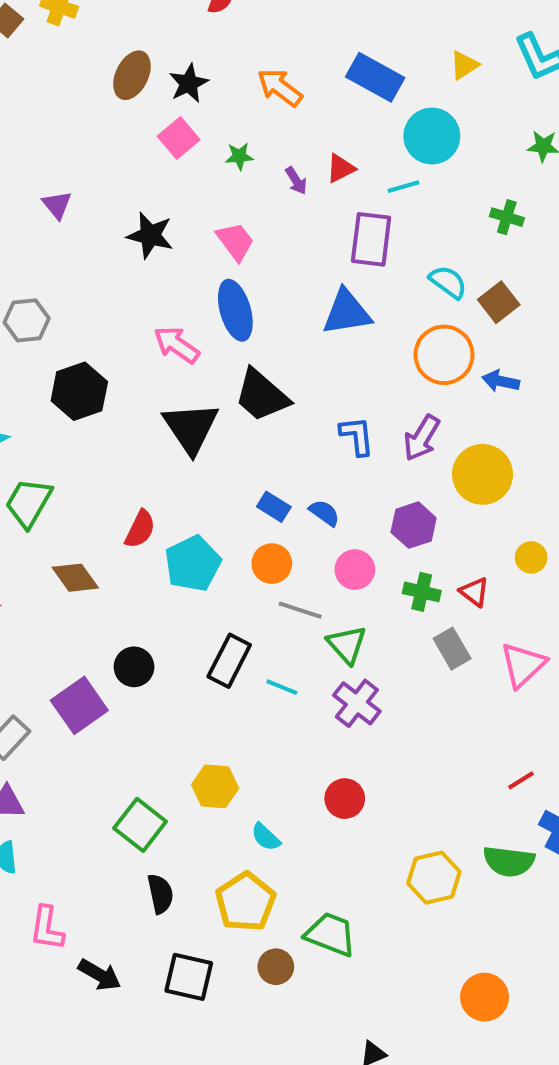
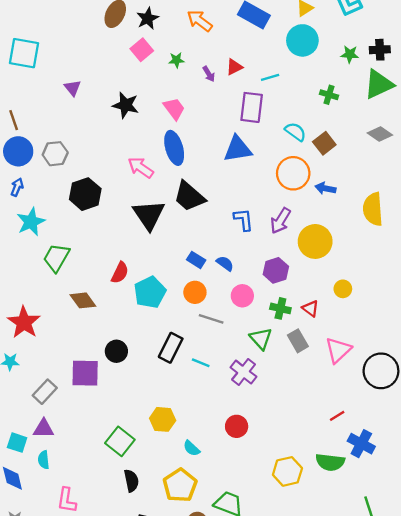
cyan circle: (432, 136) -> (302, 40), moved
green triangle: (347, 645) -> (261, 339), moved
purple square: (79, 705) -> (85, 373), turned 36

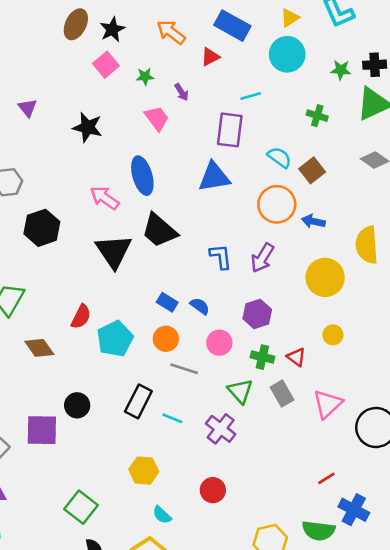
red triangle: (234, 67) -> (210, 57), moved
pink trapezoid: (174, 109) -> (157, 118), moved
yellow circle: (315, 241) -> (325, 277), moved
yellow hexagon: (163, 419) -> (144, 471), moved

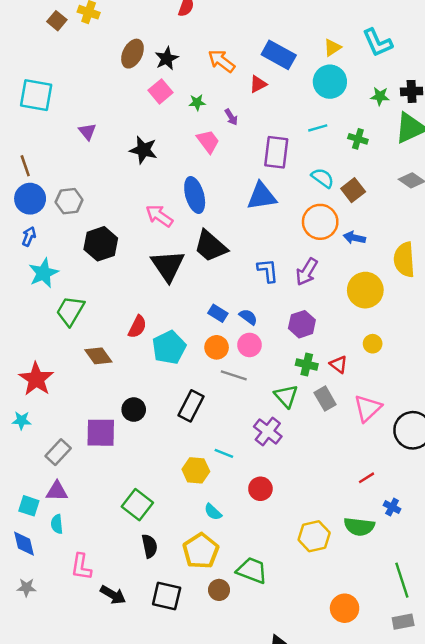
cyan line: (251, 96) -> (318, 128), moved
pink circle: (219, 343) -> (249, 345), moved
cyan line: (172, 418) -> (224, 453), moved
blue cross: (354, 510) -> (392, 507), size x0.6

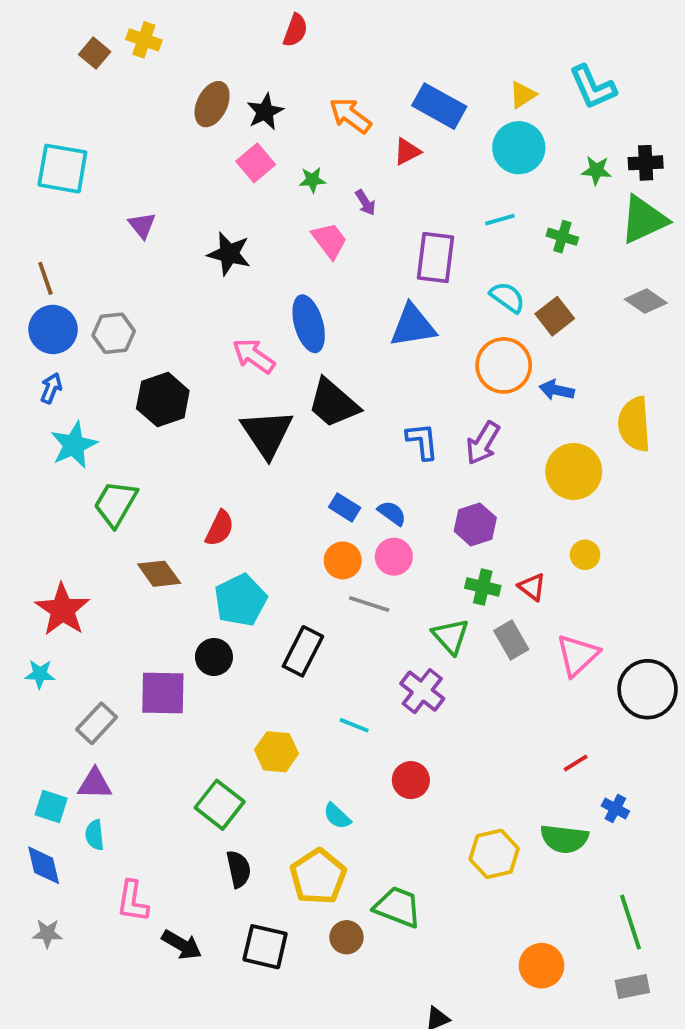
cyan pentagon: (169, 347) -> (240, 600), moved
yellow hexagon: (196, 470) -> (276, 752), moved

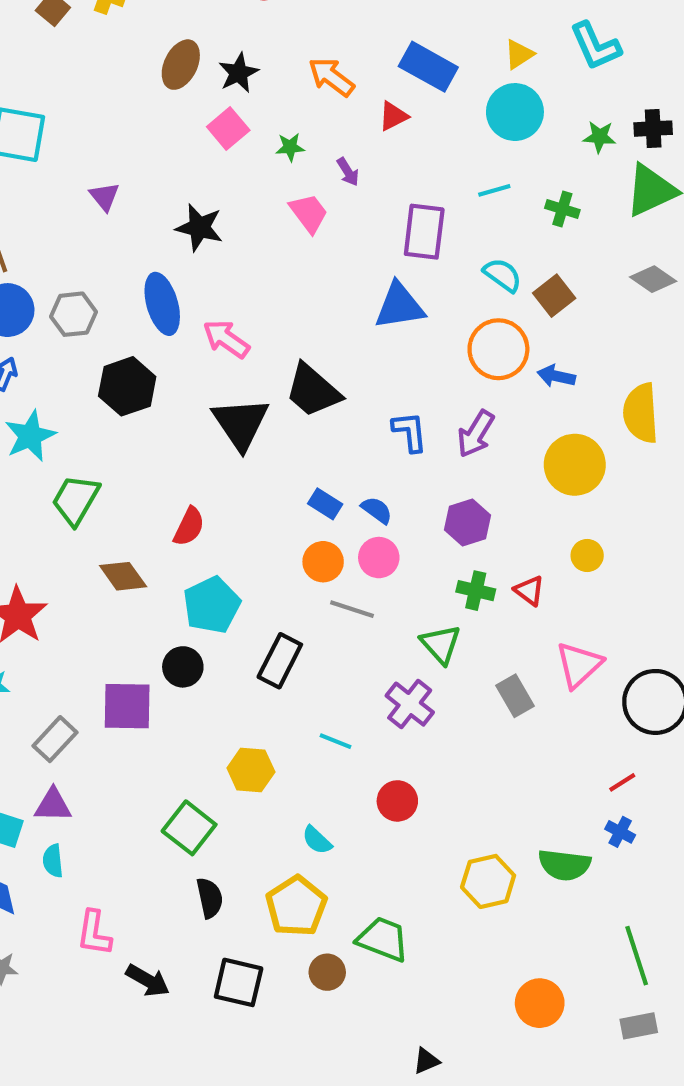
blue ellipse: (309, 324) -> (162, 304), moved
gray rectangle: (511, 640) -> (515, 696), moved
red line: (576, 763) -> (622, 782), moved

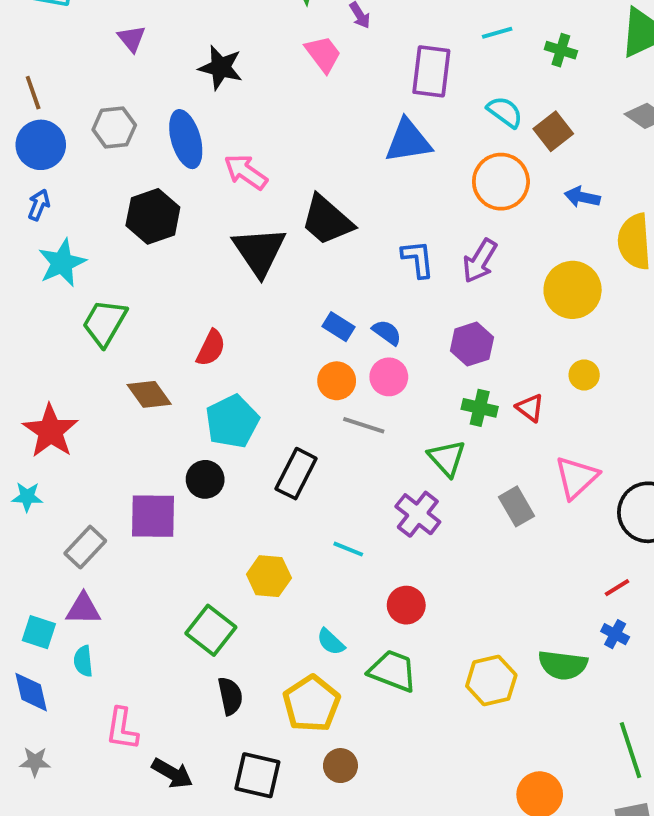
gray hexagon: (74, 314) -> (114, 127), moved
blue arrow: (556, 376) -> (582, 197), moved
green trapezoid: (383, 939) -> (393, 671), moved

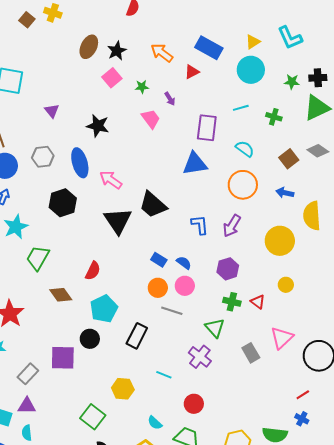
brown square: (553, 131) -> (289, 159), moved

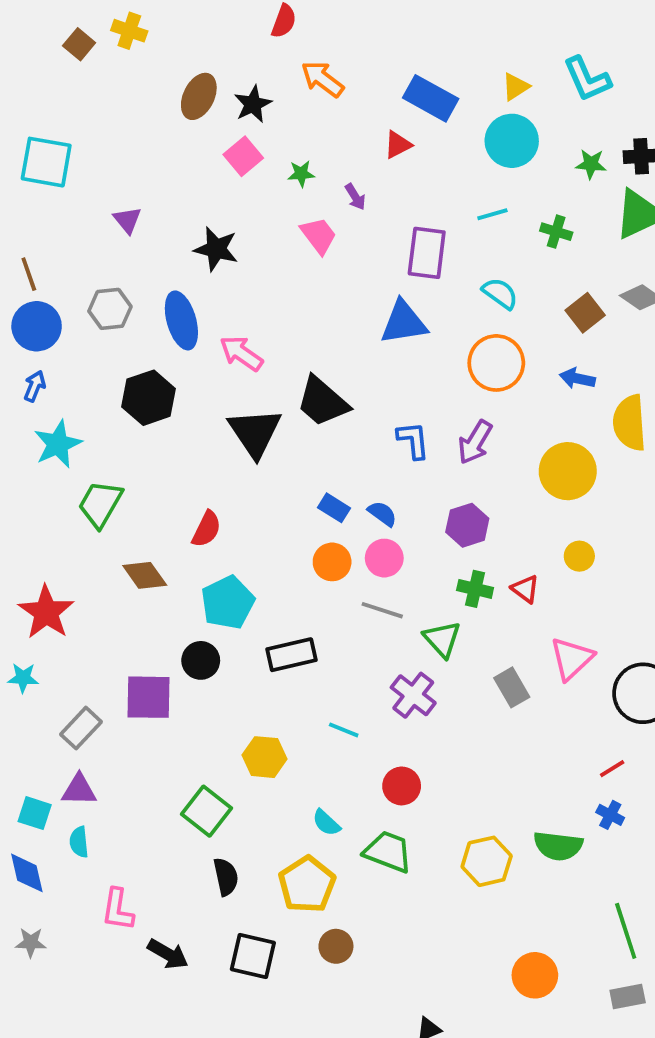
orange arrow: (162, 53) -> (322, 79), moved
gray line: (172, 311) -> (382, 610), moved
black rectangle: (137, 336) -> (292, 655), turned 50

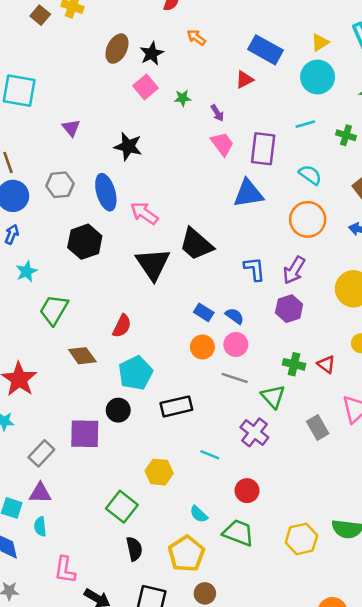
orange arrow: (322, 79) -> (196, 37), size x0.7
pink trapezoid: (319, 235) -> (222, 144), moved
cyan star: (58, 444) -> (27, 271), size x0.7
purple hexagon: (467, 525) -> (289, 309), moved

